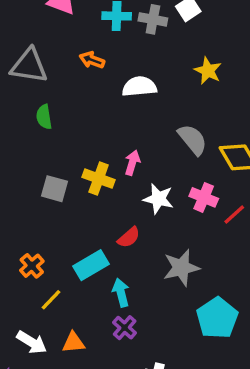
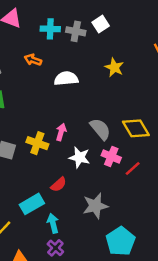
gray semicircle: (193, 140) -> (100, 129), moved

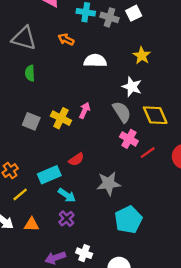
white star: (79, 157) -> (132, 87), moved
cyan arrow: (53, 223) -> (67, 195), turned 132

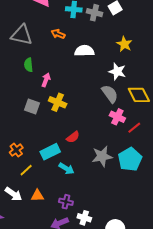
pink arrow: (85, 110) -> (46, 80), moved
purple cross: (66, 219) -> (66, 202), moved, turned -32
cyan pentagon: (128, 220) -> (130, 159), moved

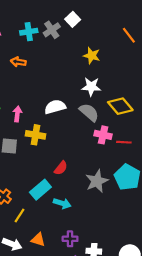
gray cross: (95, 13) -> (52, 30), turned -35
white semicircle: (84, 51) -> (55, 107), moved
red line: (134, 128) -> (124, 142), turned 56
orange triangle: (37, 196) -> (38, 240), turned 32

